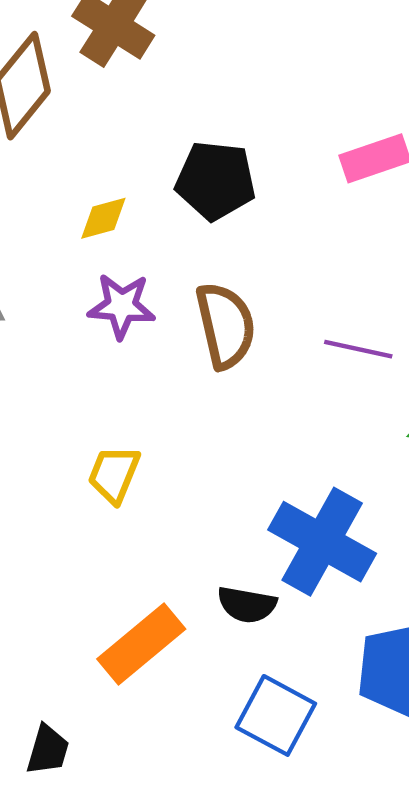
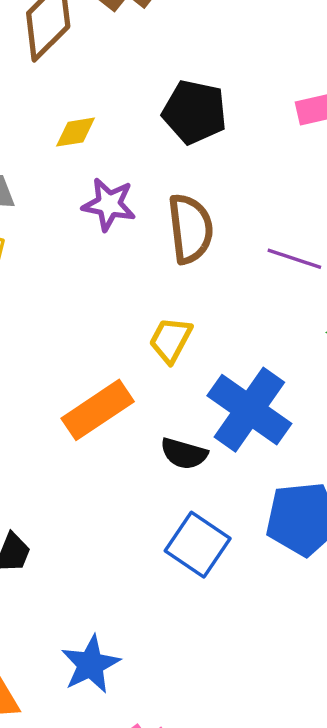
yellow diamond: (103, 218) -> (75, 132), moved
yellow trapezoid: (114, 474) -> (171, 340), moved
orange rectangle: (141, 644) -> (98, 410), moved

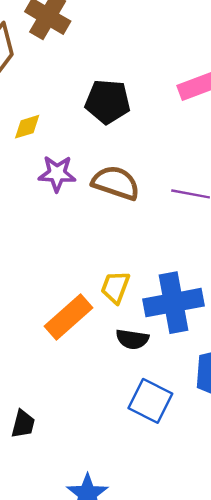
brown semicircle: (190, 229) -> (116, 183), turned -57
yellow trapezoid: (171, 340) -> (115, 287), moved
blue cross: (249, 410) -> (174, 303), turned -38

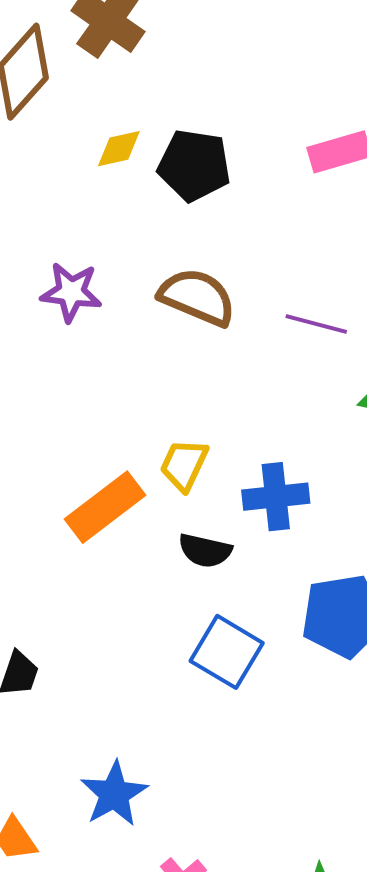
yellow diamond: (27, 127) -> (119, 149), moved
purple star: (57, 174) -> (71, 292), moved
blue cross: (174, 303) -> (276, 497), size x0.7

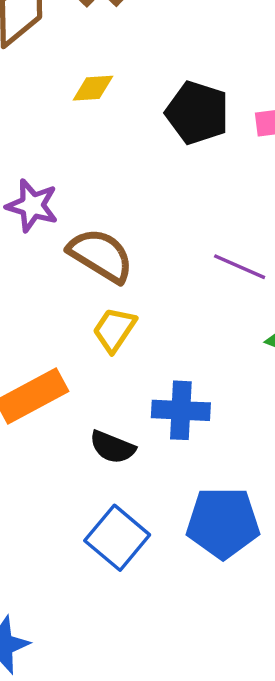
black pentagon: (194, 165) -> (197, 113), moved
brown semicircle: (197, 297) -> (101, 255), moved
yellow trapezoid: (184, 465) -> (114, 330), moved

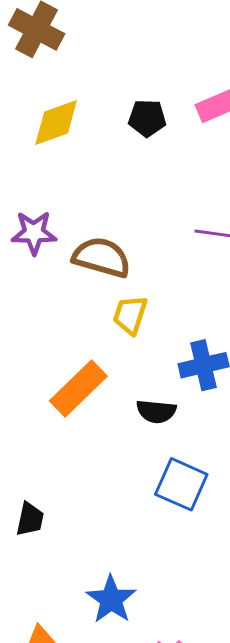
yellow diamond: (93, 88) -> (56, 122), size x1.5
black pentagon: (197, 113) -> (147, 118), size x0.7

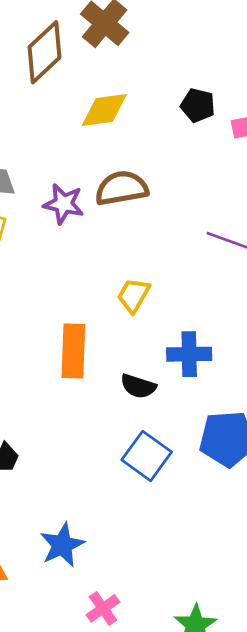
black pentagon: (147, 118) -> (198, 105), moved
brown semicircle: (102, 257) -> (122, 188), moved, turned -38
orange rectangle: (78, 388) -> (73, 351), turned -56

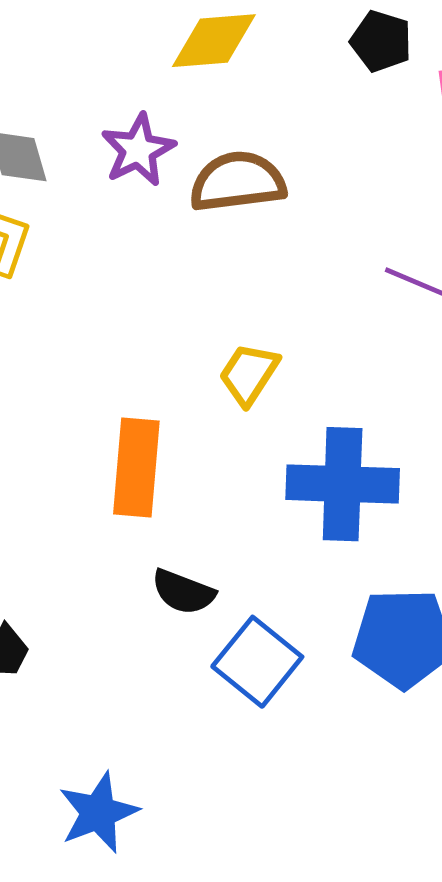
purple star: (63, 204) -> (138, 150), moved, turned 30
blue cross: (189, 354) -> (343, 484), size x1.4
black semicircle: (138, 386) -> (183, 592), moved

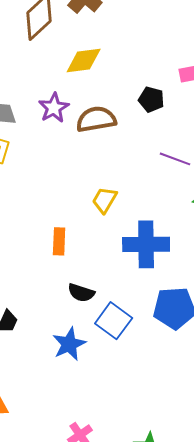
black pentagon: (381, 41) -> (151, 99), moved
orange rectangle: (136, 468) -> (59, 241), size x0.7
blue star: (98, 813) -> (69, 344), moved

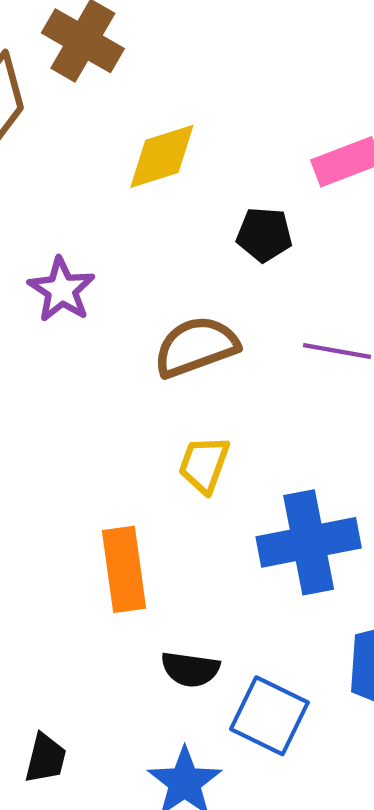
yellow diamond: (84, 60) -> (162, 156), moved
brown semicircle: (96, 119) -> (196, 347), moved
orange rectangle: (59, 241) -> (124, 569), size x1.4

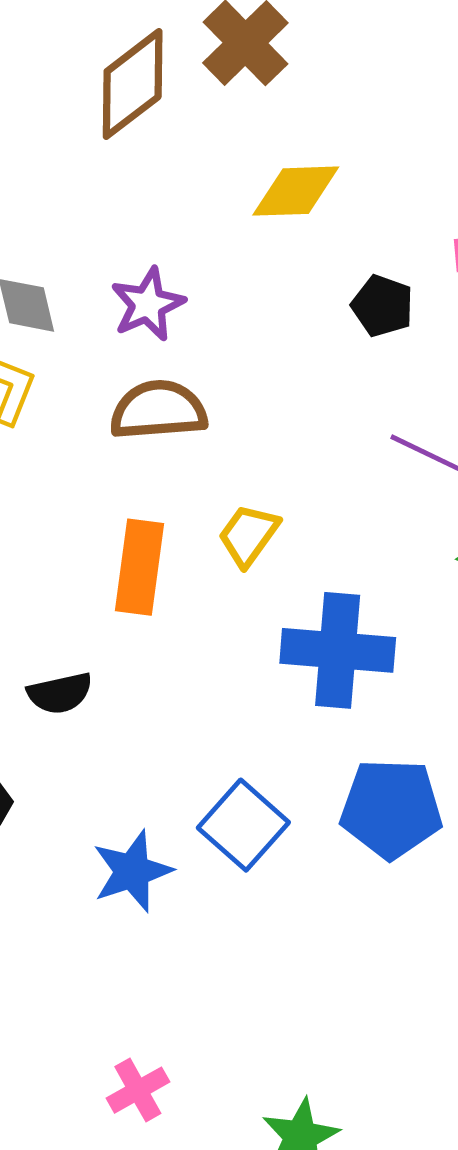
brown semicircle: (196, 347) -> (158, 410), moved
orange rectangle: (124, 569) -> (140, 567), moved
black semicircle: (190, 669) -> (60, 693), moved, turned -36

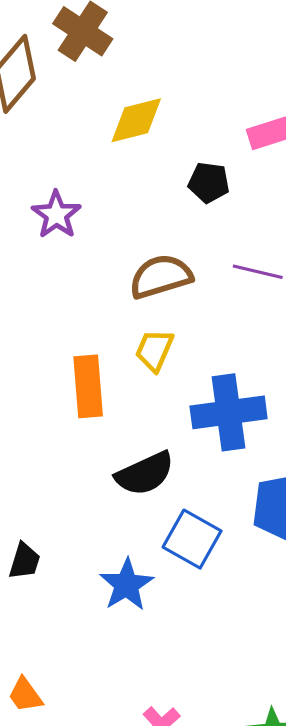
brown semicircle: (158, 410) -> (161, 276), moved
black semicircle: (60, 693) -> (145, 474), moved, size x1.4

